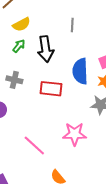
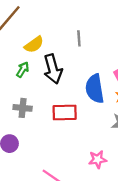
yellow semicircle: (21, 24) -> (34, 45), moved
pink star: (75, 134) -> (98, 159), size x0.7

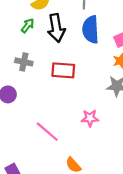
blue semicircle: (95, 89) -> (91, 30), moved

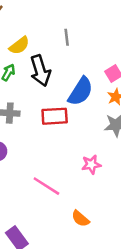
blue semicircle: (91, 30) -> (81, 91), moved, turned -136

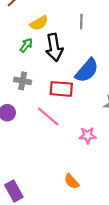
pink line: (46, 186) -> (48, 117), moved

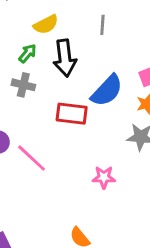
gray cross: (23, 81) -> (23, 85), moved
pink line: (48, 117) -> (32, 158), moved

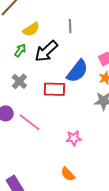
black arrow: (65, 58) -> (46, 51), turned 60
gray cross: (23, 85) -> (19, 81), moved, turned 35
pink star: (104, 177) -> (74, 138), moved

